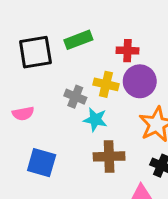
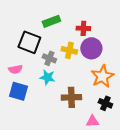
black square: (35, 52) -> (29, 42), moved, turned 30
cyan star: (95, 120) -> (47, 77), moved
blue square: (42, 163) -> (18, 91), moved

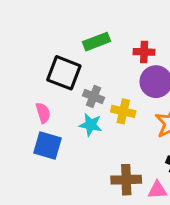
yellow cross: (69, 50) -> (123, 111), moved
pink semicircle: (15, 69) -> (43, 113), turned -96
brown cross: (71, 97) -> (126, 180), moved

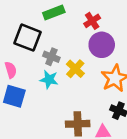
red cross: (144, 52) -> (92, 21), turned -35
yellow cross: (123, 111) -> (75, 69), turned 30

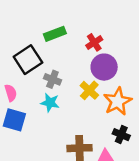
black square: (27, 38) -> (28, 60), turned 36
yellow cross: (75, 69) -> (89, 90), moved

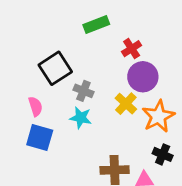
green rectangle: (55, 34) -> (96, 24), moved

